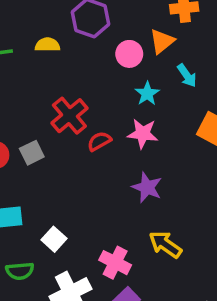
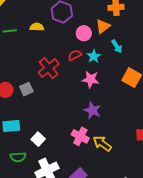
red semicircle: (99, 141) -> (75, 55), moved
pink cross: (115, 263) -> (80, 136), moved

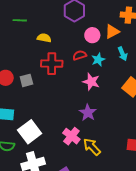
yellow semicircle: (37, 27) -> (44, 38), moved
red cross: (49, 68) -> (52, 64), turned 30
white square: (38, 139) -> (30, 132), size x1.6

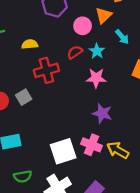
white square: (30, 132) -> (63, 151), moved, turned 35

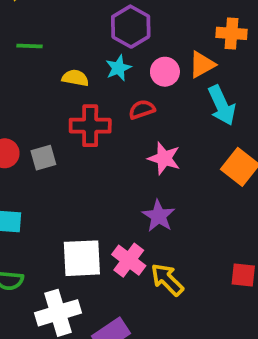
cyan arrow: (122, 37) -> (222, 105), size x1.5
cyan star: (97, 51) -> (118, 68), moved

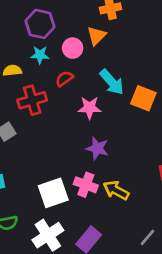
cyan star: (118, 68) -> (40, 55), turned -30
cyan arrow: (222, 105) -> (112, 82), moved

